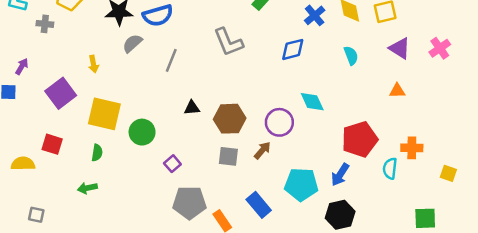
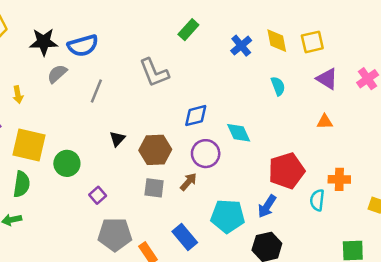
blue diamond: (293, 49) -> (196, 116), moved
black triangle: (192, 108) -> (117, 139), turned -42
green semicircle: (97, 153) -> (22, 184), size x1.5

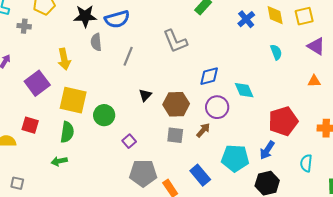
gray semicircle: (57, 74) -> (96, 42), turned -54
yellow arrow: (18, 95) -> (64, 59), size x1.5
cyan semicircle: (317, 200) -> (306, 163), moved

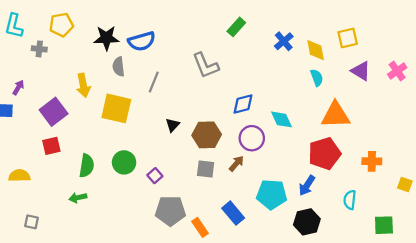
yellow diamond: (275, 15) -> (316, 50), moved
orange triangle: (314, 81) -> (335, 115), moved, size x2.0
yellow square: (73, 100) -> (116, 108), moved
green circle: (104, 115) -> (124, 162), moved
red square: (30, 125) -> (51, 146), moved, turned -30

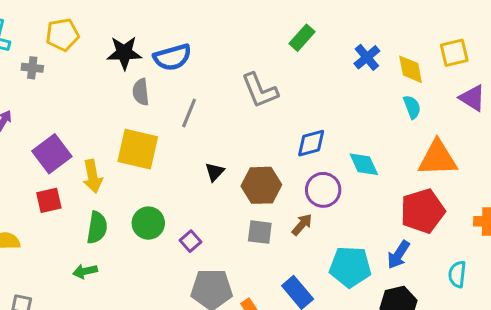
yellow arrow: (83, 85) -> (93, 176), moved

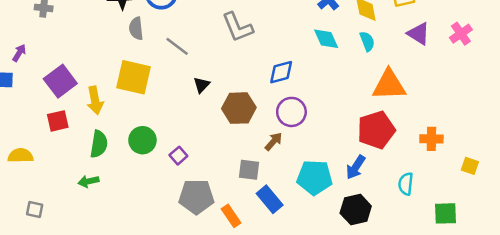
gray line: (189, 113) -> (177, 46), turned -75
cyan diamond: (364, 164) -> (326, 39), moved
black triangle: (215, 172) -> (202, 85), moved
gray square: (260, 232) -> (249, 170), moved

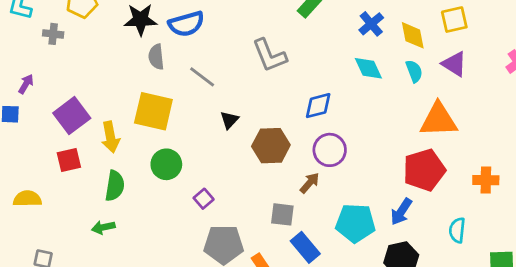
purple triangle: (419, 34) -> (454, 64), moved
green circle: (142, 140) -> (166, 164), moved

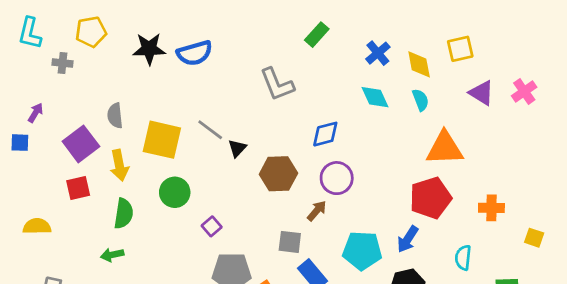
gray semicircle: (156, 57) -> (115, 116), moved
purple triangle: (454, 64) -> (482, 93), moved
gray line: (202, 77) -> (210, 130), moved

